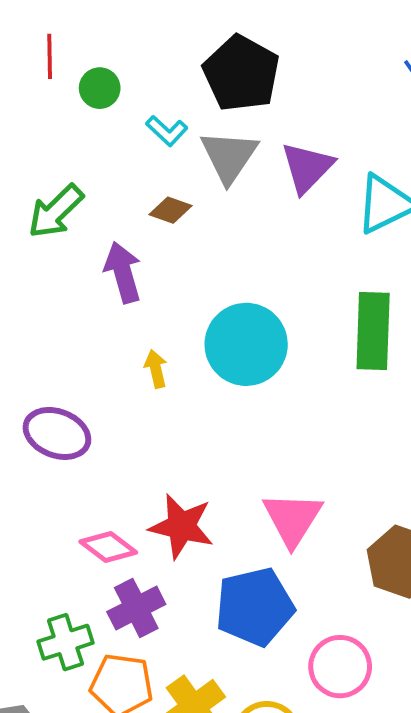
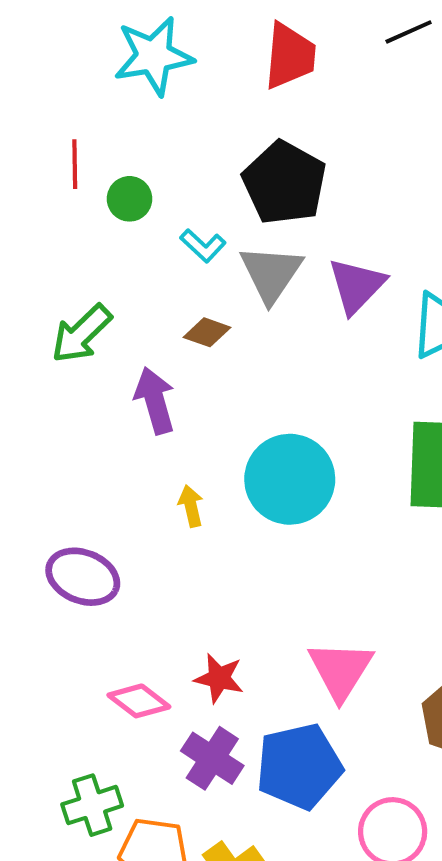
red star: (181, 526) -> (219, 678), size x0.7
purple cross: (136, 608) -> (212, 758), moved, turned -30

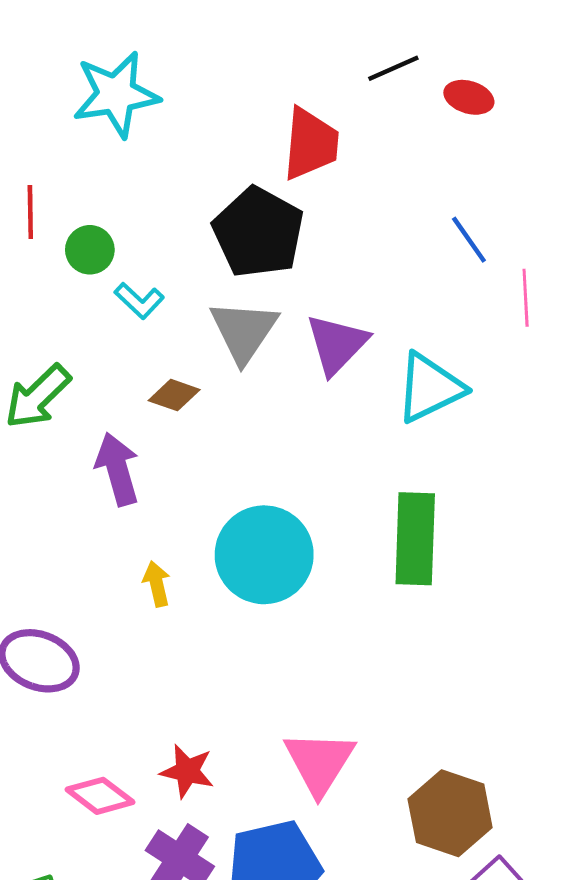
red trapezoid: (290, 56) -> (311, 144), moved
cyan L-shape: (203, 246) -> (139, 301), moved

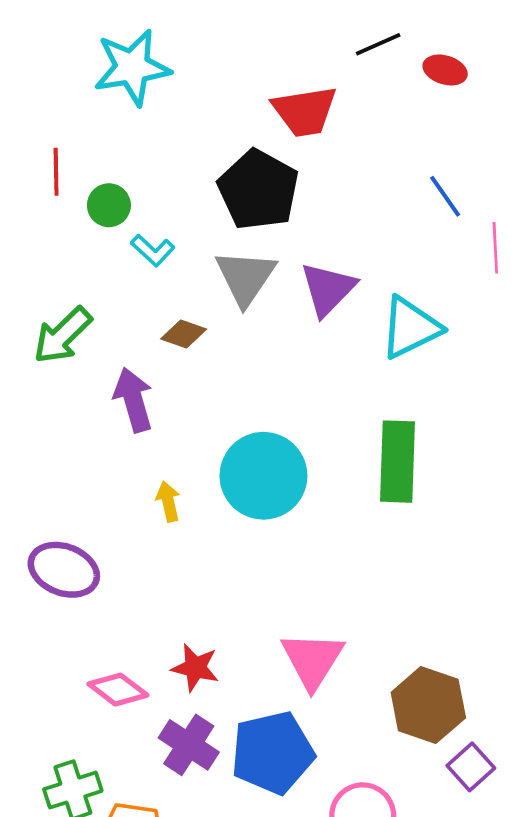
red trapezoid: (311, 144) -> (305, 111), turned 76

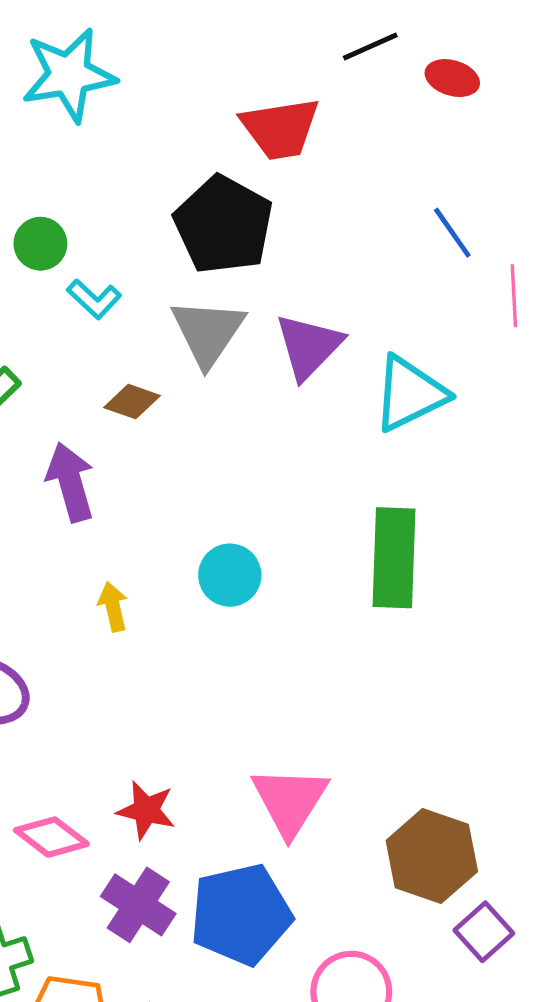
cyan circle: (263, 476) -> (230, 575), size x0.6

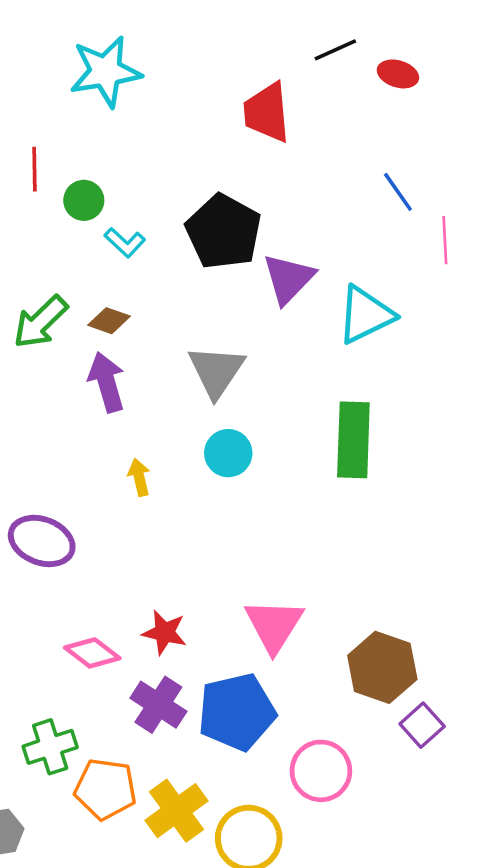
red trapezoid: (280, 129) -> (267, 112), turned 94
black pentagon: (223, 225) -> (223, 232), moved
gray triangle: (208, 332) -> (216, 371), moved
brown diamond: (132, 402) -> (109, 321), moved

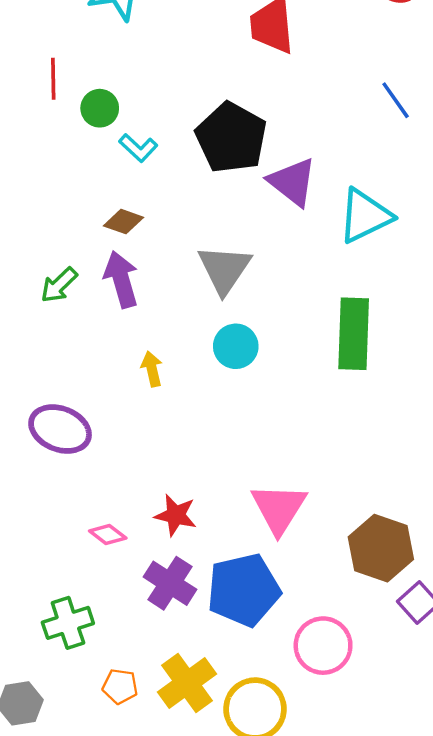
purple triangle: (288, 279) -> (292, 182), turned -36
green arrow: (40, 322) -> (59, 285), moved, size x0.7
pink diamond: (92, 653) -> (108, 534), size x0.7
orange pentagon: (105, 789) -> (120, 686), moved, size x0.6

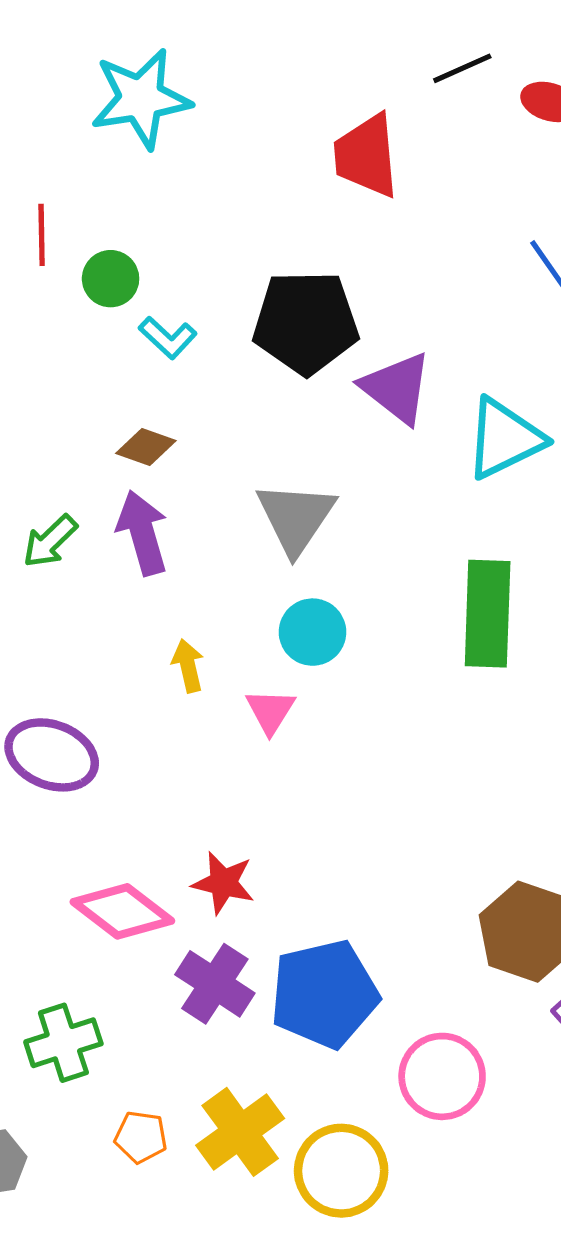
black pentagon: (231, 138) -> (306, 322), turned -30
pink triangle: (279, 508) -> (270, 711), moved, size x0.6
pink diamond: (108, 534) -> (122, 911), size x1.8

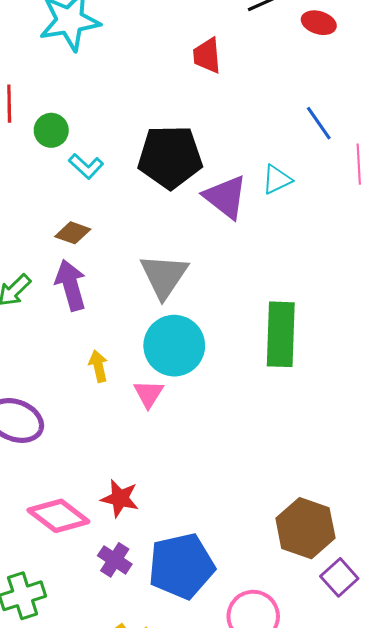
red trapezoid: (366, 156) -> (207, 55), size x0.7
cyan triangle: (504, 439) -> (277, 180), moved, size x0.6
cyan circle: (312, 632) -> (174, 346), size x1.5
purple cross: (215, 984) -> (115, 560), size x0.7

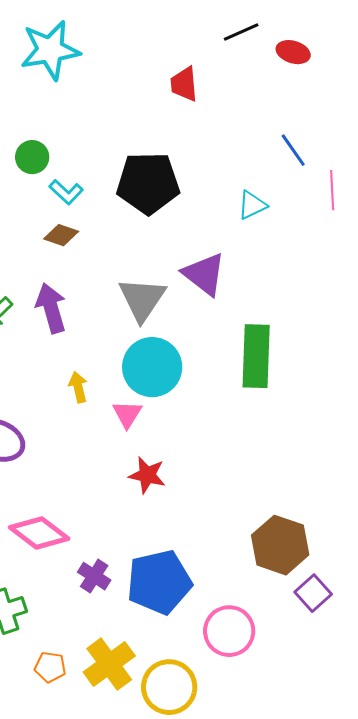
purple triangle: (225, 197) -> (204, 274), moved
brown diamond: (73, 233) -> (61, 235), moved
red star: (120, 498) -> (147, 475), moved

